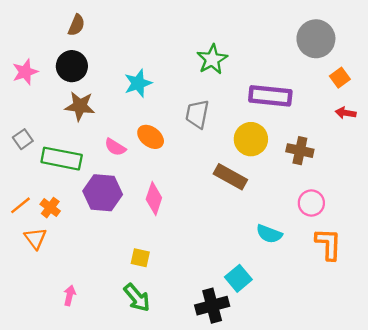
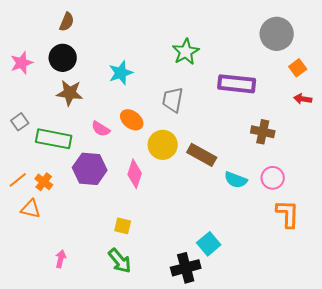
yellow circle: (251, 139) -> (163, 145), moved
cyan semicircle: (269, 234) -> (236, 180), moved
orange triangle: (35, 238) -> (31, 209), turned -40

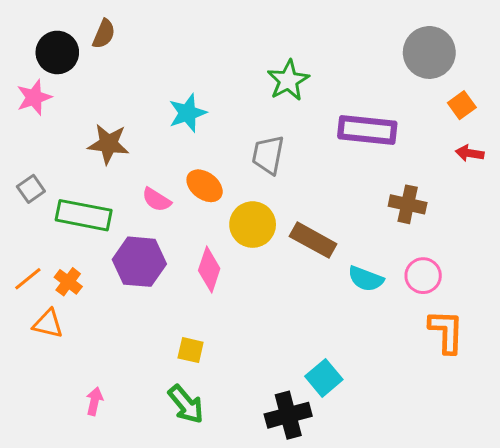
black circle: (63, 58) -> (57, 52), moved

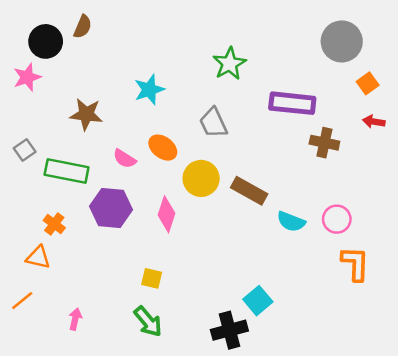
gray trapezoid: (268, 155) -> (213, 123), turned -36
brown cross: (408, 204) -> (324, 143), moved
orange line: (28, 279) -> (22, 301), moved

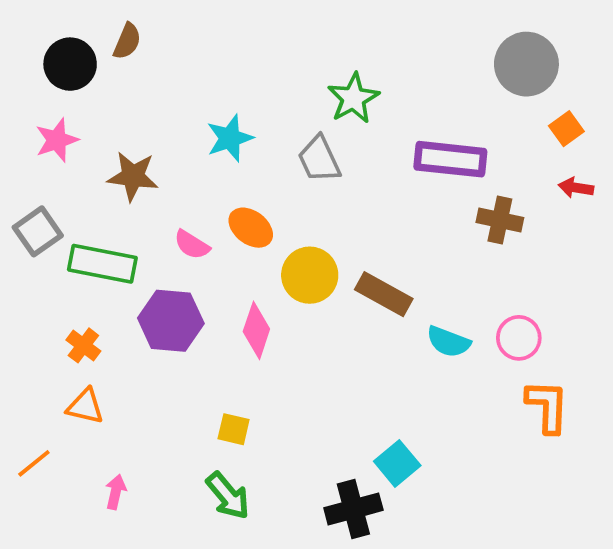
pink star: (27, 77) -> (57, 140), moved
gray trapezoid: (213, 123) -> (319, 159), moved
gray square: (25, 150) -> (38, 231), size x1.4
orange triangle: (38, 257) -> (85, 406), moved

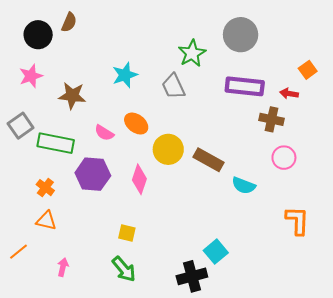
gray circle: (526, 64) -> (241, 35), moved
red arrow: (576, 188) -> (289, 94), moved
pink circle: (519, 338) -> (284, 158), moved

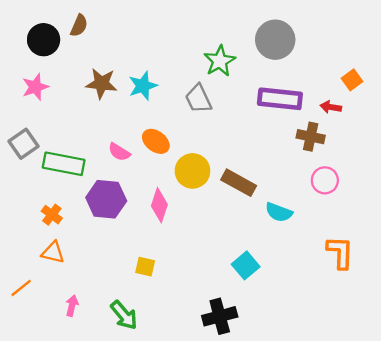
brown star: (72, 96) -> (101, 83), moved
cyan square: (216, 252) -> (246, 265), moved
green arrow: (124, 269) -> (124, 315), moved

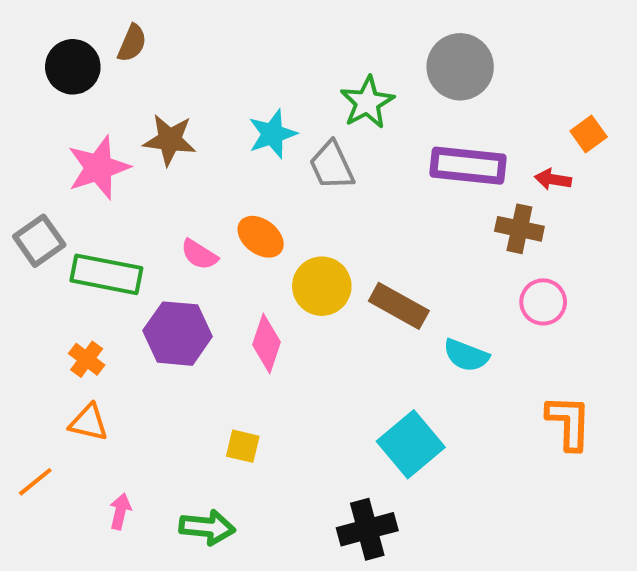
cyan star: (143, 86) -> (272, 134), moved
pink star: (35, 87) -> (98, 168), moved, size x1.4
cyan square: (246, 265) -> (411, 444), size x1.4
green arrow: (124, 315) -> (207, 527), turned -44

